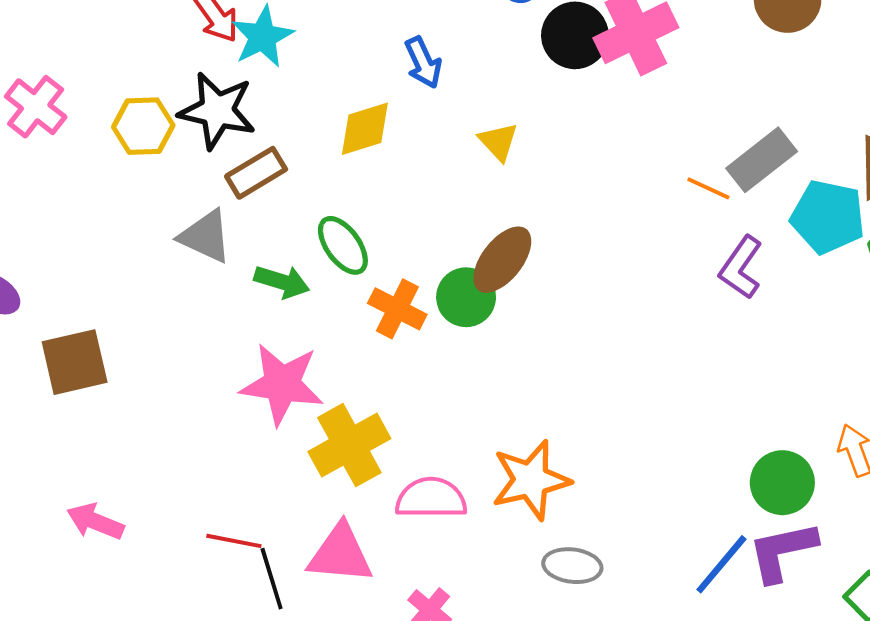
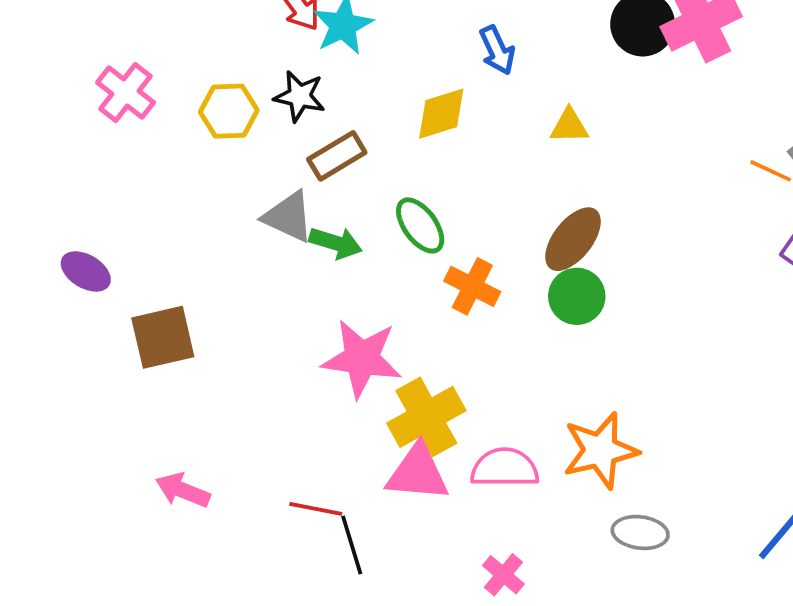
black star: (217, 111) -> (300, 96), size x0.7
yellow triangle: (498, 142) -> (569, 126), turned -48
green arrow: (282, 282) -> (336, 243), moved
green circle: (466, 297) -> (577, 296), moved
pink triangle: (340, 554) -> (418, 473), moved

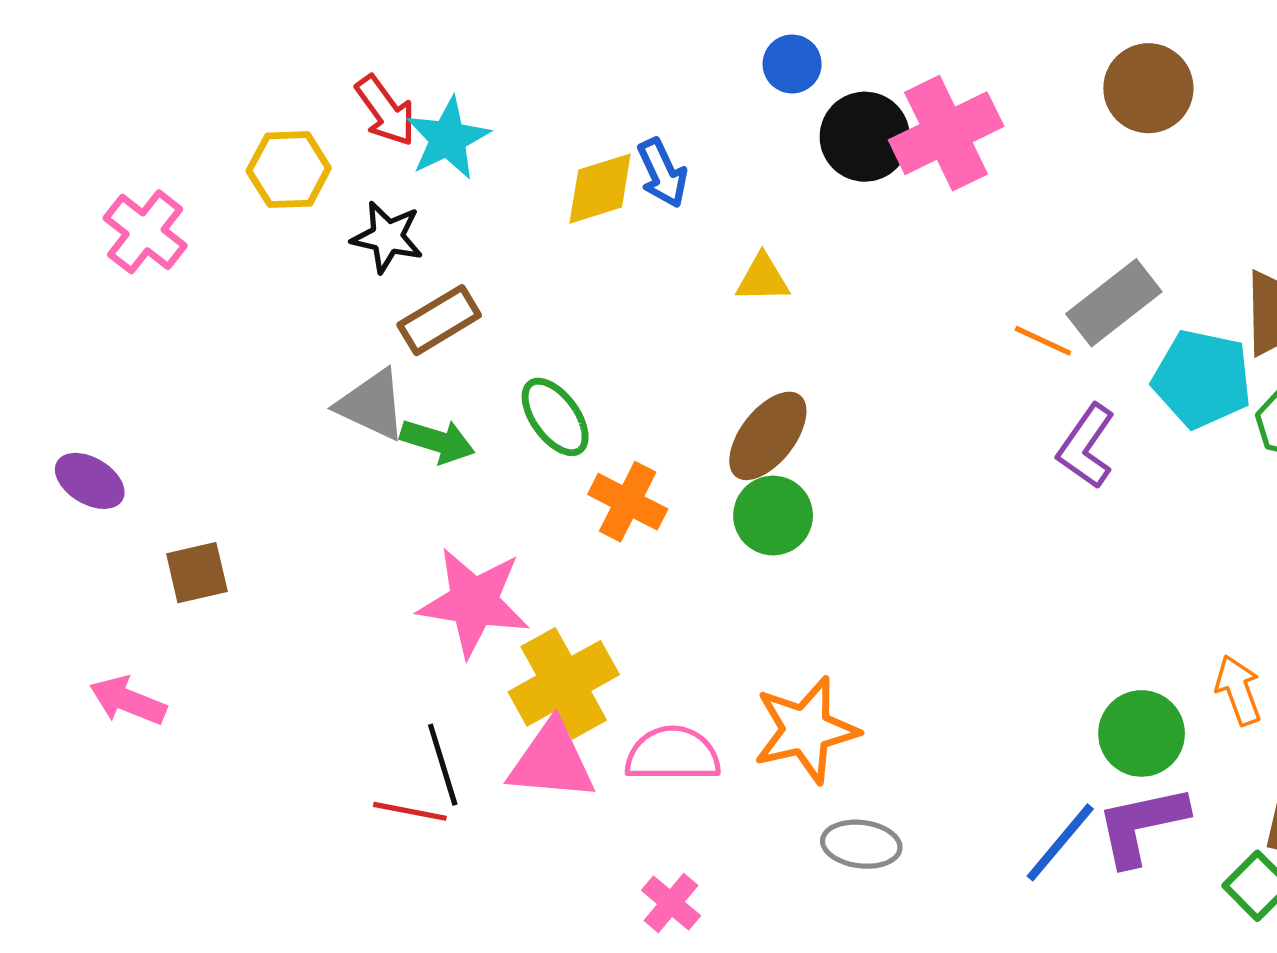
yellow hexagon: (229, 111) -> (289, 170), moved
yellow diamond: (441, 114) -> (600, 189), moved
brown square: (163, 337) -> (197, 573), size x0.7
pink arrow: (183, 490) -> (128, 701), moved
black line: (352, 545) -> (443, 765), moved

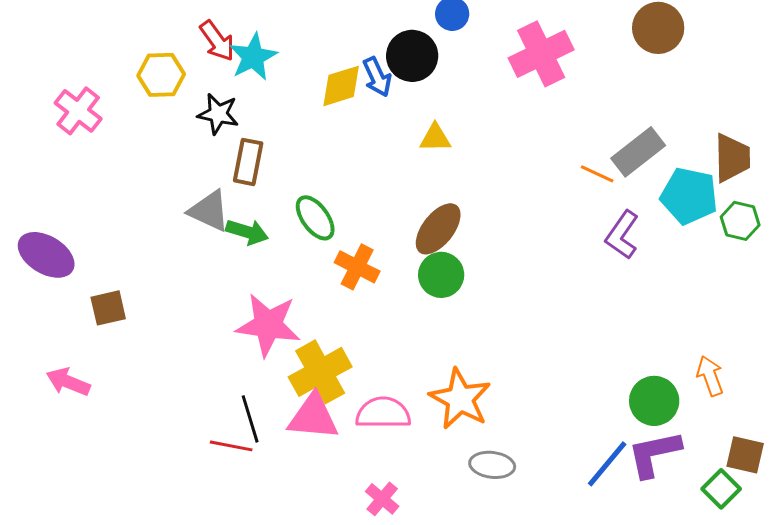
black circle: (865, 137) -> (412, 56), moved
brown rectangle: (439, 320) -> (248, 162), turned -48
purple ellipse: (90, 481) -> (46, 255), size x1.4
orange star: (806, 730) -> (460, 399), turned -30

